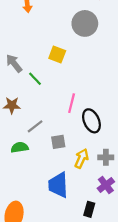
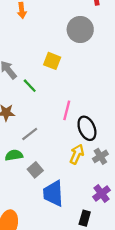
gray square: (58, 142) -> (35, 170), moved, turned -32
gray cross: (106, 157) -> (100, 156), moved, turned -32
yellow arrow: (82, 158) -> (77, 154), moved

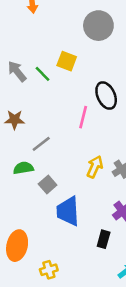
green line: (30, 86) -> (42, 74), moved
black ellipse: (87, 128) -> (106, 95), moved

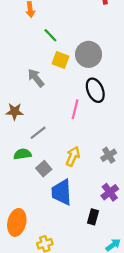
gray circle: (98, 26) -> (89, 54), moved
gray arrow: (17, 71) -> (36, 78), moved
green line: (42, 74) -> (50, 35), moved
yellow arrow: (95, 167) -> (73, 156), moved

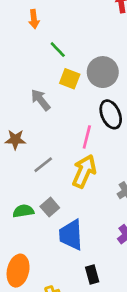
green semicircle: (22, 154) -> (23, 211), moved
yellow arrow: (73, 156) -> (84, 171), moved, size x1.4
black rectangle: (93, 217) -> (92, 275), moved, turned -32

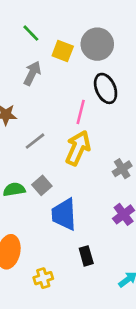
green line: (58, 50) -> (31, 33), moved
gray arrow: (41, 100) -> (32, 73), turned 65

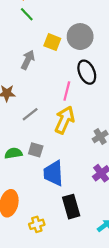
green line: (31, 33) -> (27, 14), moved
gray square: (42, 185) -> (36, 150), turned -32
black rectangle: (86, 256) -> (71, 207), size x1.5

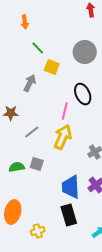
green line: (27, 14) -> (38, 48), moved
gray circle: (80, 37) -> (85, 52), moved
blue trapezoid: (53, 173) -> (71, 187), moved

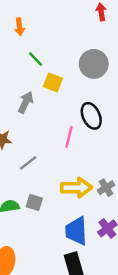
yellow arrow: (63, 137) -> (76, 188), moved, turned 65

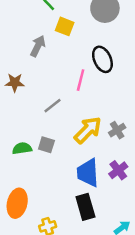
gray line: (28, 163) -> (52, 106), moved
yellow arrow: (76, 188) -> (88, 130), turned -44

